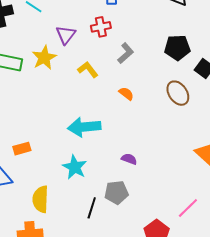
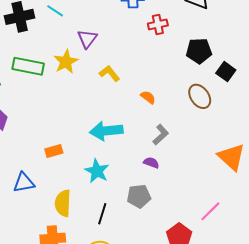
red cross: (101, 27) -> (158, 24), moved
gray L-shape: (126, 53) -> (161, 135), moved
orange rectangle: (22, 149) -> (54, 151), moved
black line: (92, 208) -> (102, 214), moved

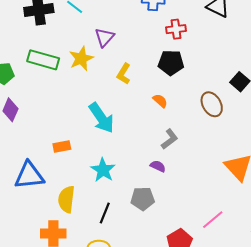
black pentagon: (199, 51) -> (171, 63), moved
yellow L-shape: (109, 73) -> (124, 74), turned -115
cyan arrow: (106, 131) -> (101, 118), moved, turned -124
blue triangle: (24, 183) -> (29, 175), size x1.4

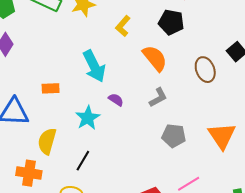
orange semicircle: (160, 101) -> (155, 58), size x1.8
purple semicircle: (158, 166) -> (116, 100), moved
gray pentagon: (143, 199) -> (174, 136), moved

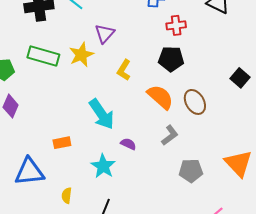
brown ellipse: (205, 70) -> (195, 102), moved
yellow semicircle: (47, 141) -> (67, 196), size x0.6

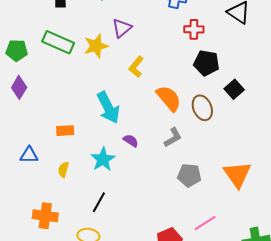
black pentagon: (171, 59) -> (206, 63), moved
black square: (240, 78) -> (234, 89), moved
blue triangle: (29, 172) -> (29, 155), size x0.6
yellow semicircle: (67, 196) -> (63, 170), moved

